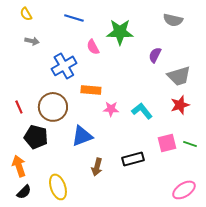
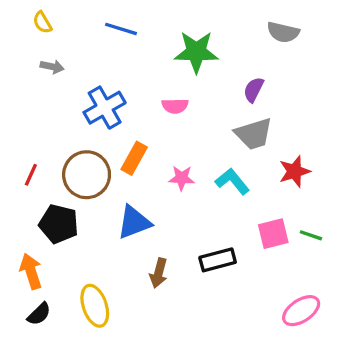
pink semicircle: (93, 47) -> (175, 106), moved, turned -63
gray trapezoid: (179, 76) -> (254, 134), moved
orange rectangle: (91, 90) -> (134, 158), moved, turned -66
red line: (19, 107) -> (31, 175), turned 48

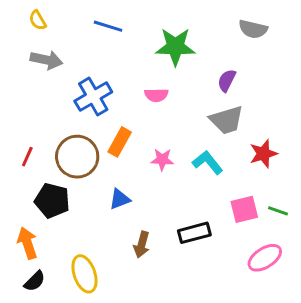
gray arrow: (52, 67) -> (46, 60), size x1.5
blue triangle: (134, 222) -> (120, 199), size x0.7
pink ellipse: (301, 311) -> (265, 258), moved

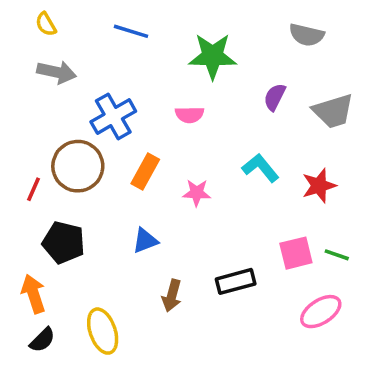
gray trapezoid: (227, 120) -> (333, 111), moved
brown circle: (77, 157) -> (78, 166), moved
cyan L-shape: (208, 162) -> (260, 168), moved

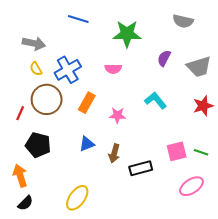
yellow semicircle: (46, 24) -> (36, 69), moved
red star: (319, 186) -> (203, 106), moved
brown arrow: (172, 296) -> (114, 153), moved
yellow ellipse: (103, 331) -> (77, 198), moved, turned 55

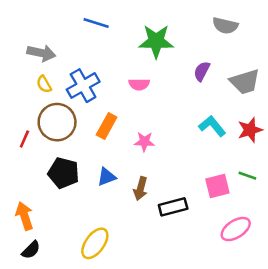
cyan L-shape: (156, 100) -> (212, 126), moved
black pentagon: (38, 145) -> (64, 173), moved
green line: (201, 152) -> (247, 176), moved

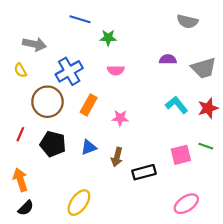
green star: (156, 41) -> (108, 38), moved, size x0.6
purple semicircle: (202, 71) -> (168, 59), turned 63
yellow semicircle: (44, 84) -> (20, 70), moved
red line: (24, 139) -> (20, 134), moved
pink ellipse: (236, 229) -> (186, 204), moved

